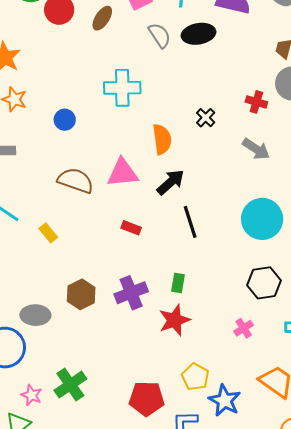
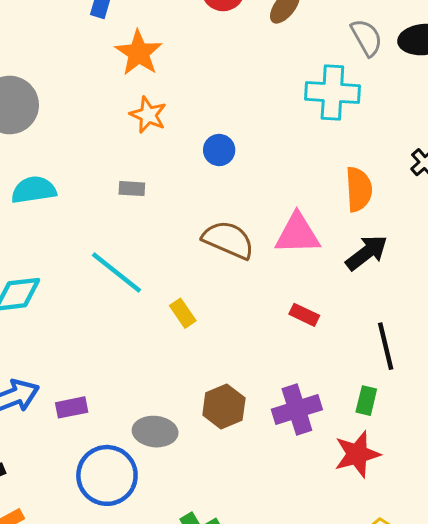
cyan cross: (122, 88) -> (332, 93), moved
black line: (190, 222) -> (386, 346), moved

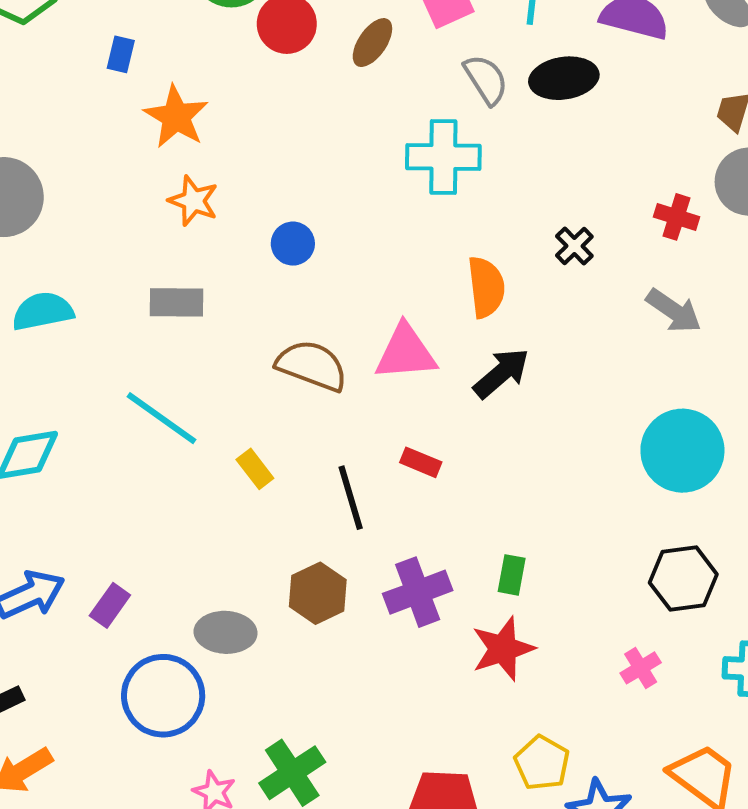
gray rectangle: (132, 189) -> (177, 302), size x1.5
black line: (386, 346) -> (351, 498), moved
purple rectangle: (72, 407) -> (110, 605), turned -40

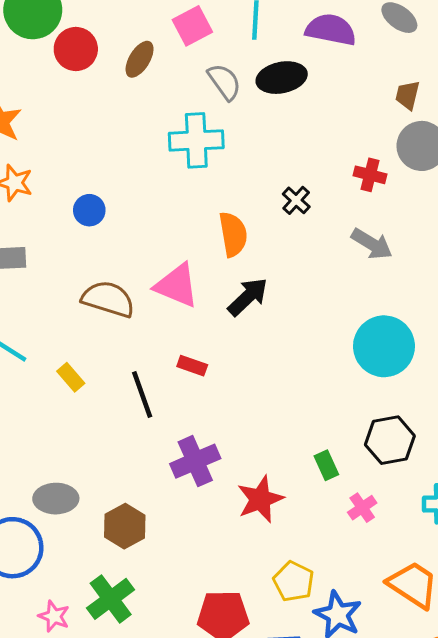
pink triangle: (406, 352) -> (177, 285), turned 30
green rectangle: (512, 575) -> (326, 465), moved, turned -32
brown hexagon: (318, 593) -> (125, 526), moved

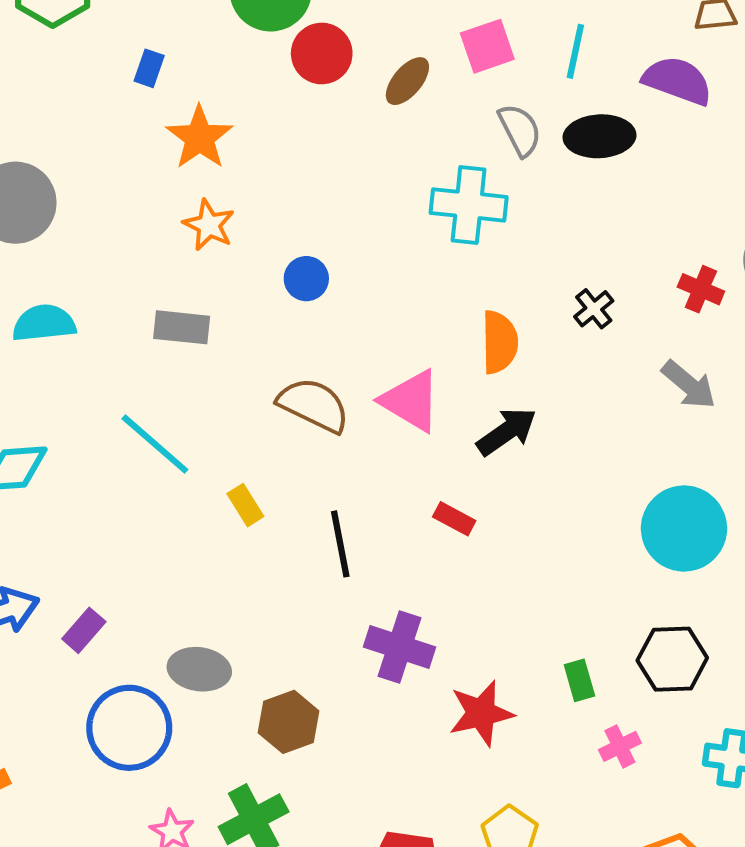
red rectangle: (192, 366) -> (454, 519), moved
purple cross: (195, 461) -> (399, 647), turned 33

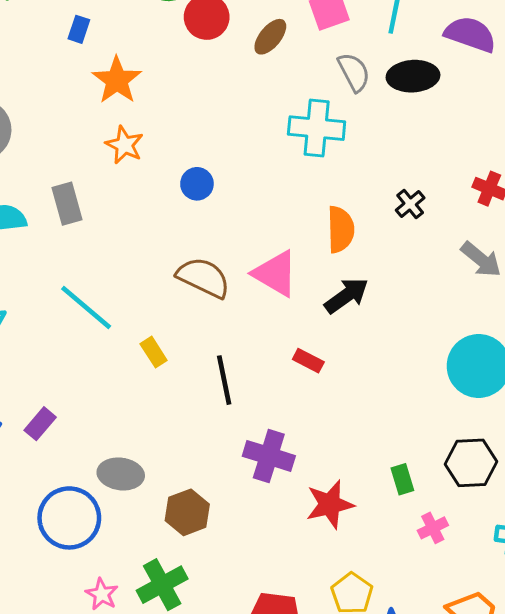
gray rectangle: (182, 327) -> (67, 204), moved, turned 69
purple rectangle: (84, 630) -> (40, 424), moved

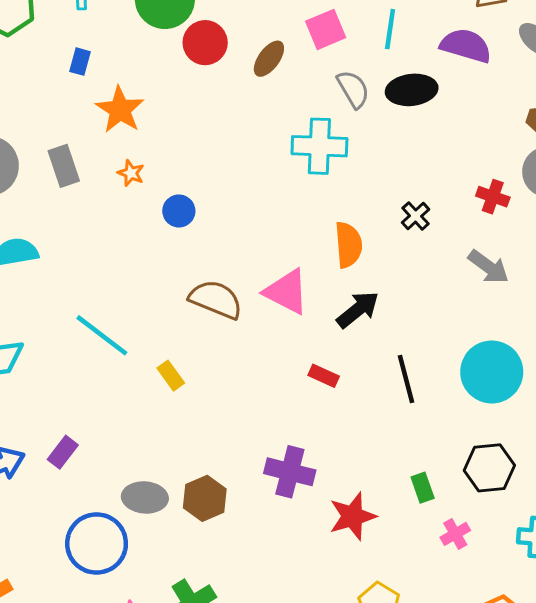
orange star: (124, 145) -> (131, 173), size x0.7
blue circle: (197, 184) -> (179, 211), moved
gray rectangle: (67, 204) -> (64, 166), moved
black line: (224, 380) -> (406, 379), moved
brown hexagon: (187, 512) -> (205, 498), moved

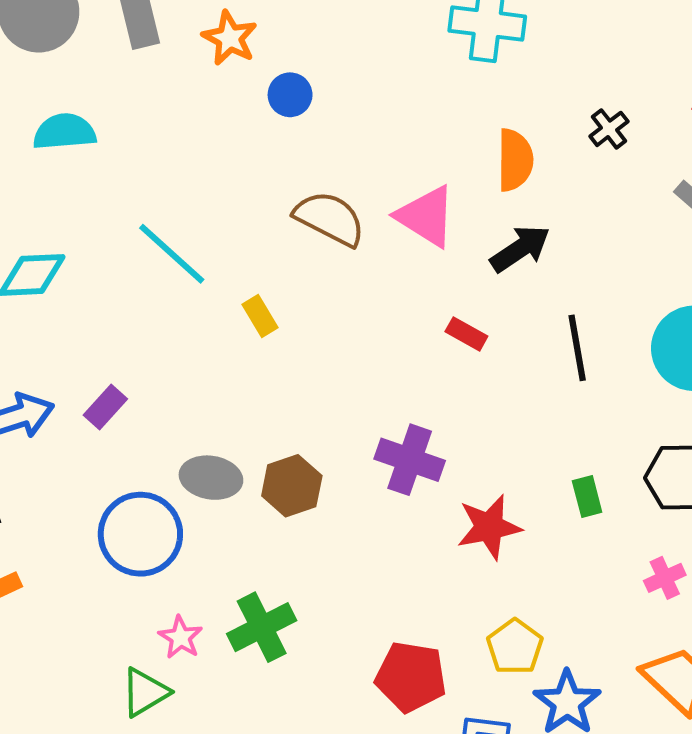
orange star: (131, 173) -> (230, 38), size x1.5
pink cross: (455, 534) -> (665, 578), moved

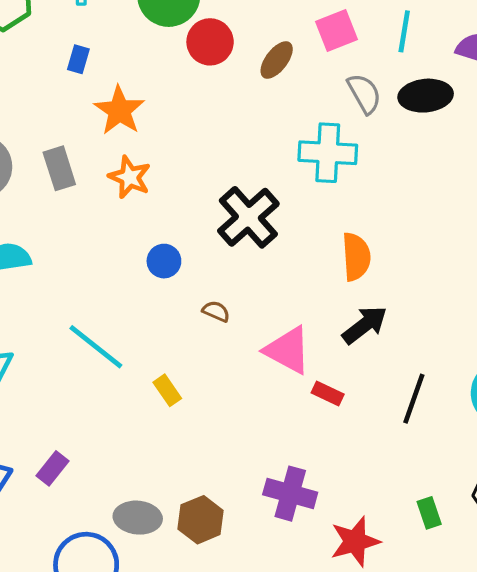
blue circle: (290, 95) -> (164, 261), moved
black cross: (609, 129) -> (248, 217), moved, size x2.0
pink triangle: (426, 216) -> (288, 350), moved
brown semicircle: (330, 218) -> (216, 311), size x0.5
black line: (577, 348) -> (414, 399), turned 33

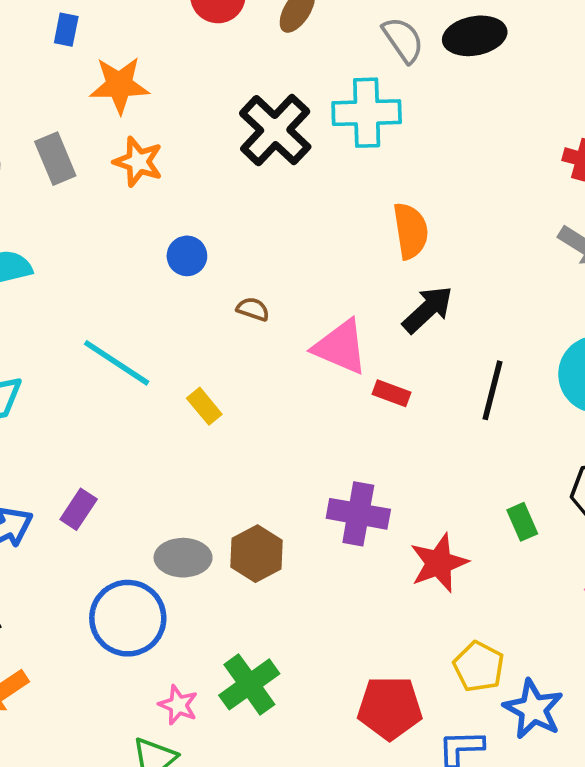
orange star: (119, 110) -> (119, 85), turned -30
black cross: (248, 217) -> (275, 130), moved

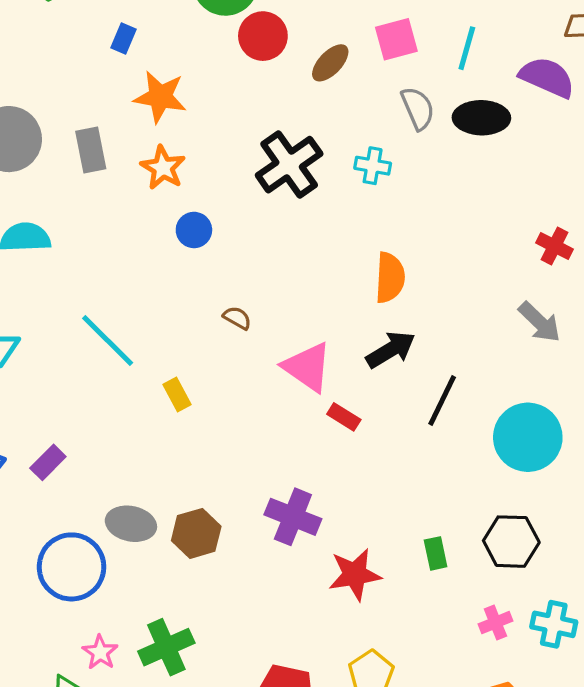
cyan cross: (367, 113) -> (373, 166), size x0.6
blue circle: (187, 256) -> (194, 230), moved
black line: (493, 390) -> (442, 401), moved

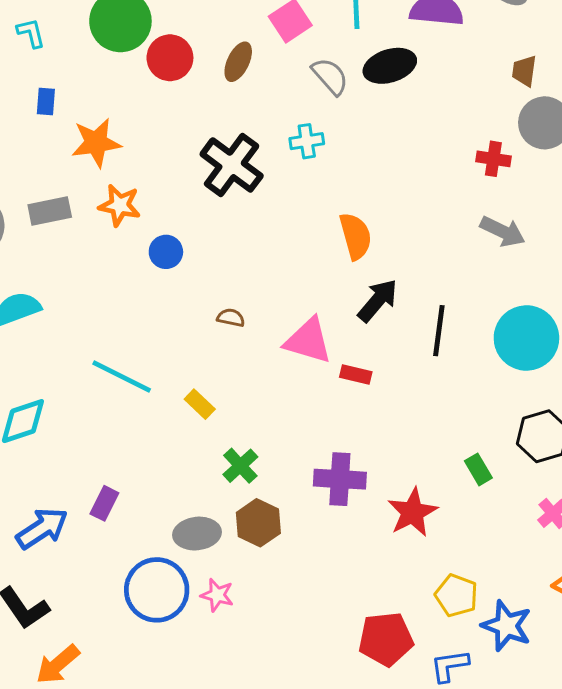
gray rectangle: (91, 150) -> (50, 211), turned -72
green cross: (166, 647) -> (240, 466), moved, size x0.7
pink star: (100, 652) -> (217, 595), moved

